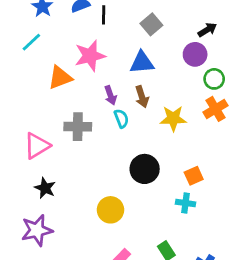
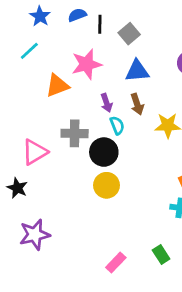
gray square: (151, 24) -> (129, 34), moved
black circle: (145, 169) -> (104, 152), moved
black star: (45, 188) -> (17, 188), moved
yellow circle: (110, 210) -> (107, 185), moved

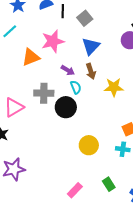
blue triangle: (137, 71) -> (91, 46), turned -42
purple arrow: (107, 103) -> (68, 70), turned -40
yellow circle: (107, 185) -> (89, 145), moved

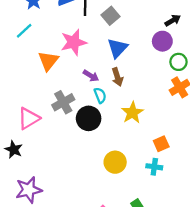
orange triangle: (31, 57) -> (48, 61), turned -30
yellow star: (114, 87) -> (132, 113), moved, turned -30
gray cross: (44, 93) -> (63, 102), turned -30

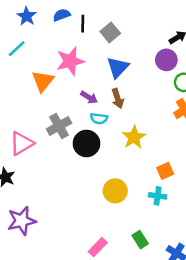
cyan semicircle: (100, 95) -> (99, 119), turned 119

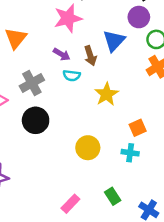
pink star: (70, 61) -> (68, 18), moved
blue triangle: (118, 67) -> (114, 41), moved
black circle: (87, 143) -> (36, 120), moved

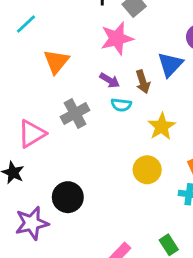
black circle: (36, 120) -> (68, 197), moved
yellow circle: (88, 148) -> (147, 170), moved

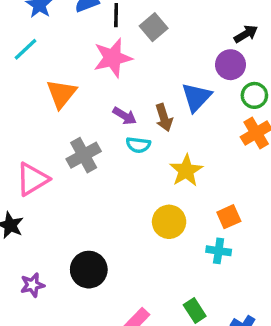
pink star: (117, 38) -> (113, 58), moved
black circle: (68, 197) -> (89, 270), moved
purple star: (32, 223) -> (32, 285), size x0.6

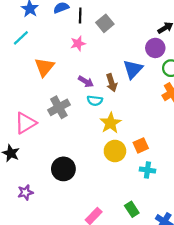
pink star: (113, 58) -> (78, 43), size x0.6
yellow star: (186, 171) -> (110, 123), moved
orange square: (229, 217) -> (141, 145), moved
black circle: (89, 270) -> (63, 169), moved

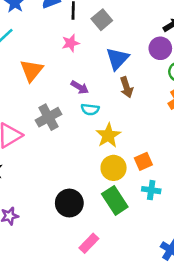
blue triangle: (133, 69) -> (117, 59), moved
brown arrow: (112, 83) -> (127, 87), moved
black circle: (63, 169) -> (69, 203), moved
green rectangle: (132, 209) -> (115, 200), moved, size x1.5

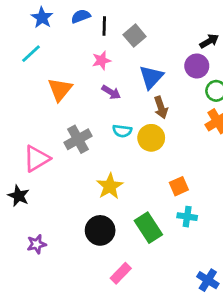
purple arrow: (80, 87) -> (111, 92), moved
yellow star: (108, 135) -> (110, 186), moved
yellow circle: (114, 168) -> (151, 138), moved

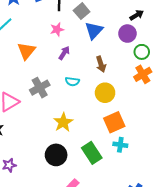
blue triangle: (151, 77) -> (94, 30), moved
purple arrow: (111, 92) -> (64, 53), turned -88
yellow circle: (151, 138) -> (105, 93), moved
orange square: (179, 186) -> (114, 122), size x1.5

